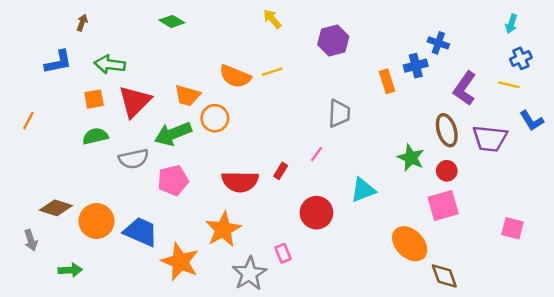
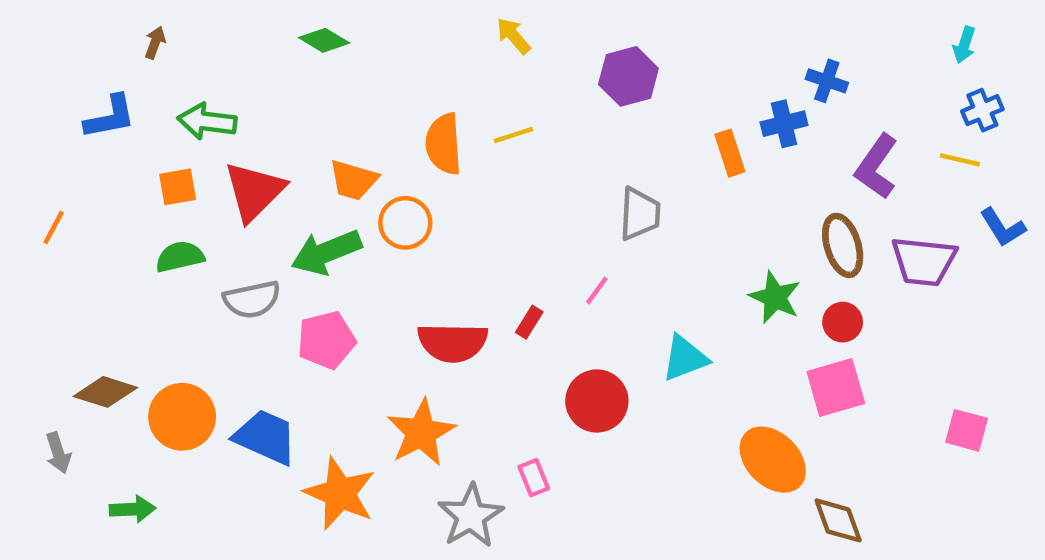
orange semicircle: (235, 76) -> (444, 144), turned 64

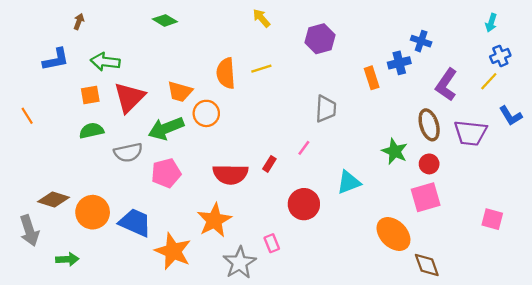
yellow line: (960, 160) -> (489, 81), turned -60
orange line: (54, 227) -> (27, 116), turned -60
gray arrow: (58, 453) -> (29, 231), size x1.5

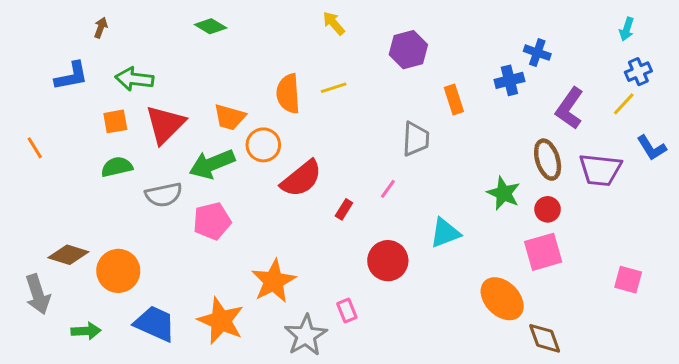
orange rectangle: (372, 78) -> (454, 99), moved
red semicircle: (230, 174) -> (301, 179), moved, turned -40
blue trapezoid: (135, 223) -> (155, 324), moved

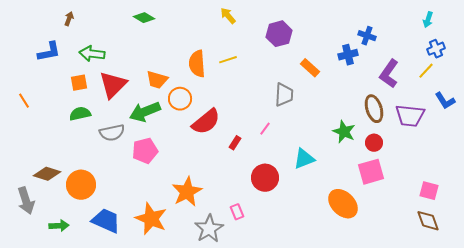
orange rectangle: (454, 99) -> (310, 68), turned -30
brown diamond: (545, 338) -> (428, 221), moved

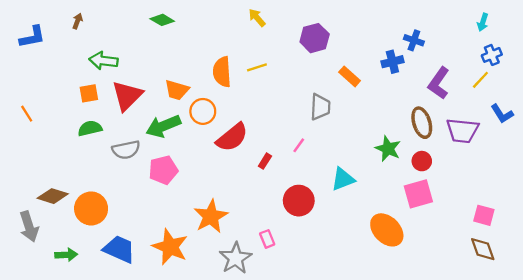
blue L-shape: (49, 52) -> (32, 37), moved

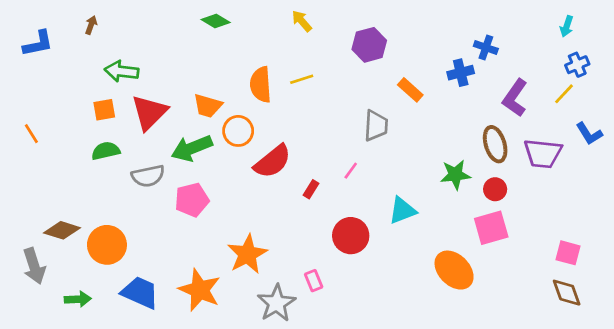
green diamond: (162, 20) -> (216, 21), moved
green star: (388, 149) -> (455, 175), turned -30

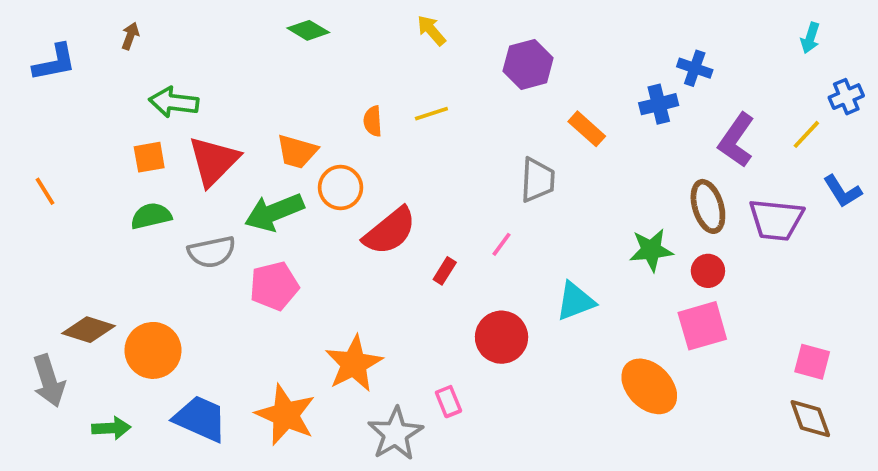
blue cross: (577, 65) -> (846, 97), moved
orange semicircle: (261, 85) -> (373, 121), size x0.6

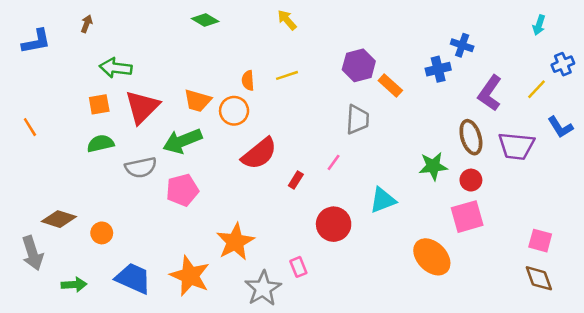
purple hexagon: (528, 64) -> (359, 65), moved
orange circle: (341, 188) -> (234, 111), moved
orange circle: (153, 350) -> (102, 233), size x0.6

